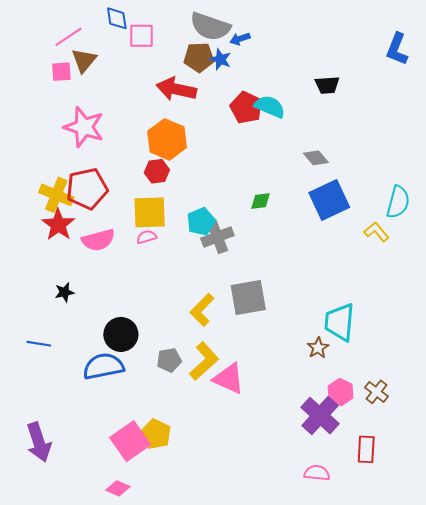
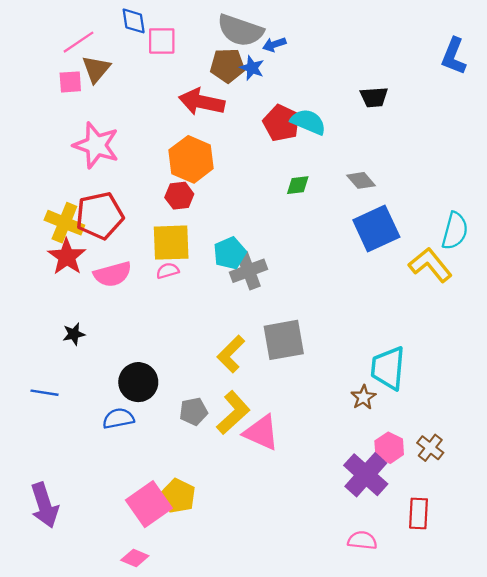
green diamond: (260, 201) -> (298, 185), moved
yellow L-shape: (376, 232) -> (430, 265), size x1.5
blue semicircle: (103, 366) -> (118, 418), size x0.7

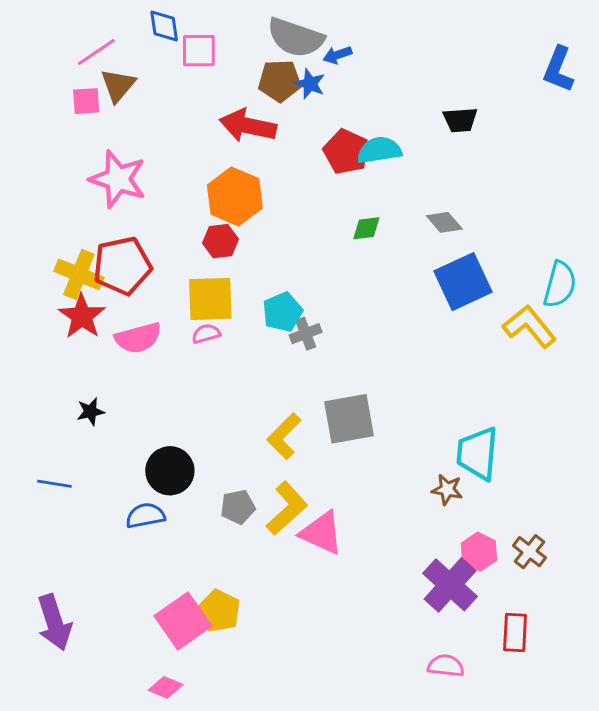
cyan semicircle: (308, 122) -> (379, 150), turned -32
gray cross: (249, 271) -> (306, 334), size x0.7
brown star: (363, 397) -> (447, 490), turned -30

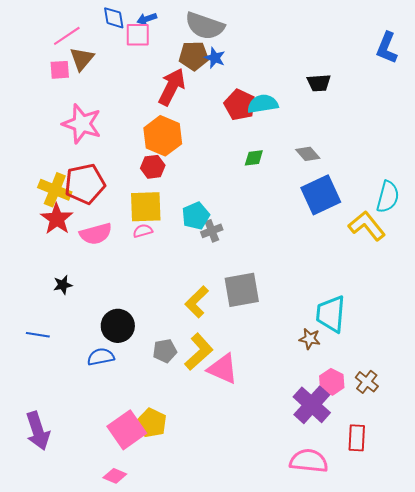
blue arrow: (337, 55) -> (147, 19), moved
red arrow: (248, 126) -> (172, 87), turned 105
pink semicircle: (446, 666) -> (309, 461), size x1.5

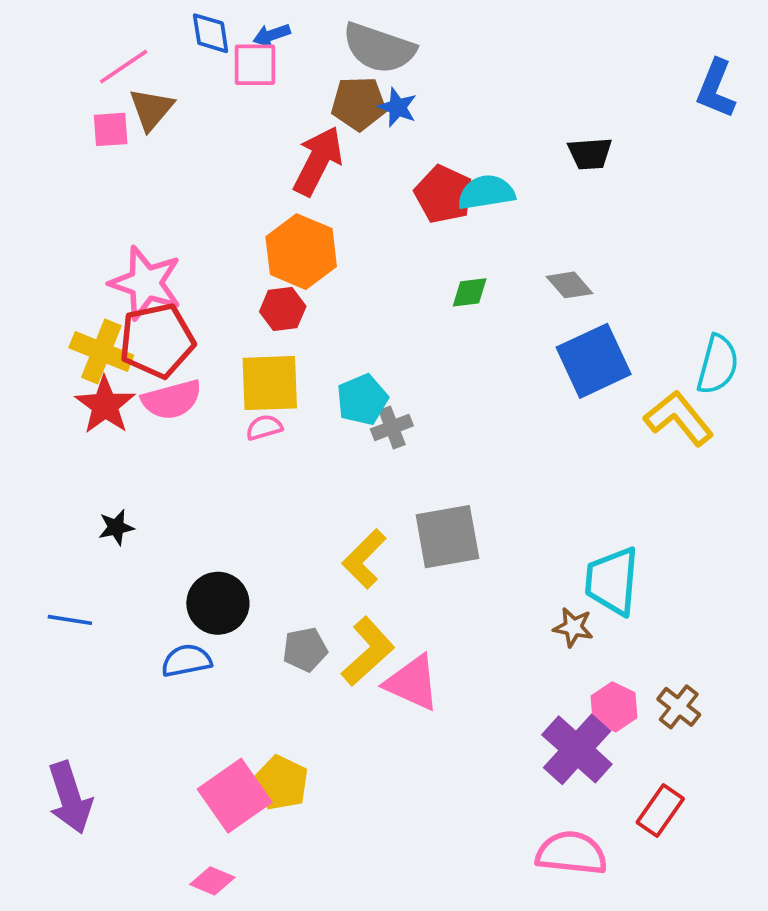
pink star: (82, 124) -> (146, 283), moved
pink semicircle: (96, 234) -> (172, 400), moved
red rectangle: (357, 438) -> (660, 811), turned 32

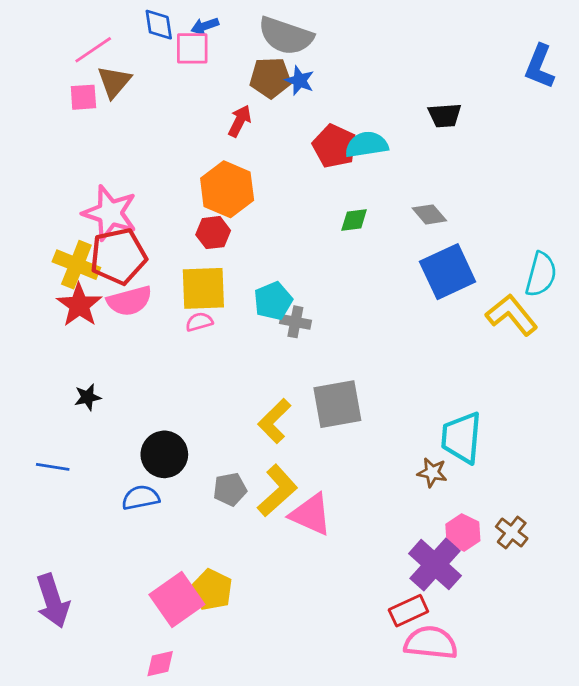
red arrow: (318, 161) -> (240, 121), size x0.6
gray cross: (392, 427) -> (295, 322), turned 32
red rectangle: (660, 811) -> (408, 611), moved, turned 30
pink diamond: (212, 881) -> (160, 664), turned -36

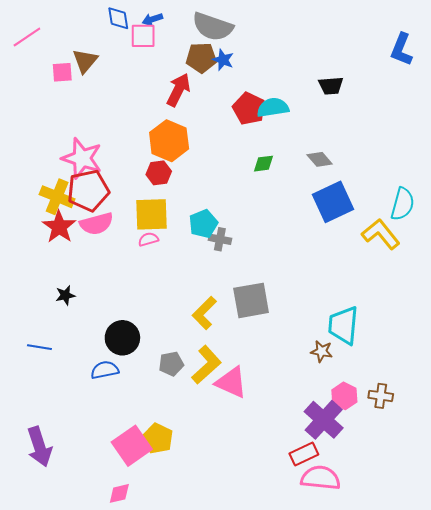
pink line: (93, 50) -> (27, 37), moved
red arrow: (240, 121) -> (178, 90), size x1.4
brown cross: (512, 532) -> (381, 396), turned -30

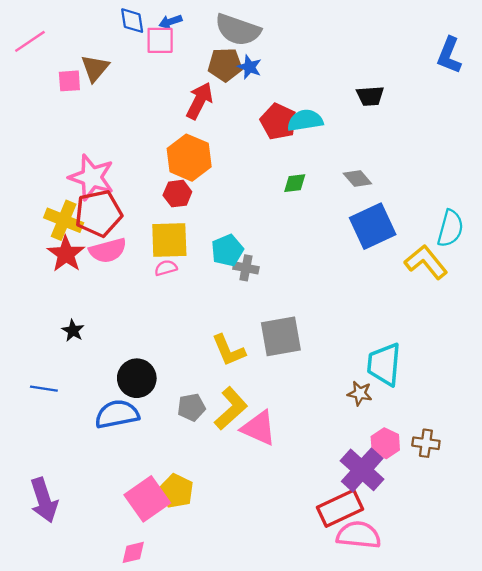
black star: (65, 295) -> (73, 331), turned -30
yellow L-shape: (204, 313) -> (229, 350), turned -68
blue semicircle: (105, 370) -> (117, 414), size x1.4
red rectangle: (304, 454) -> (340, 508), size x1.4

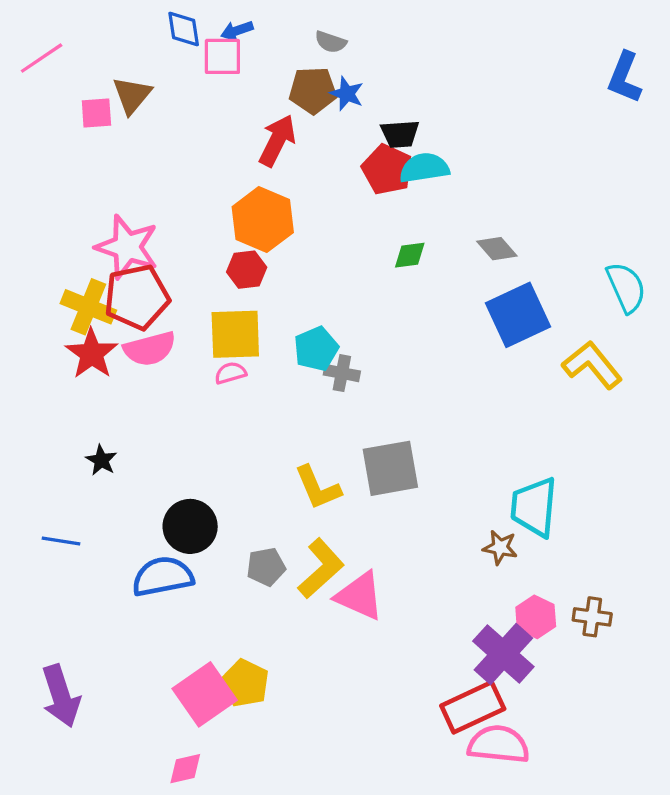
gray semicircle: (238, 30) -> (331, 42), size x0.5
black trapezoid: (370, 96) -> (400, 134), moved
cyan semicircle: (450, 228) -> (626, 287), moved, turned -39

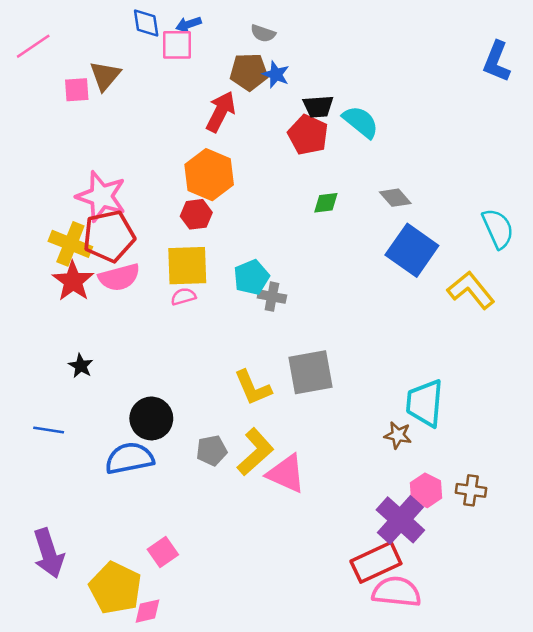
cyan semicircle: (424, 168) -> (361, 122), moved, turned 48
blue square: (518, 315) -> (412, 250), turned -30
yellow pentagon: (245, 683) -> (115, 588), moved, size x1.4
pink square: (205, 694) -> (163, 552), size x0.6

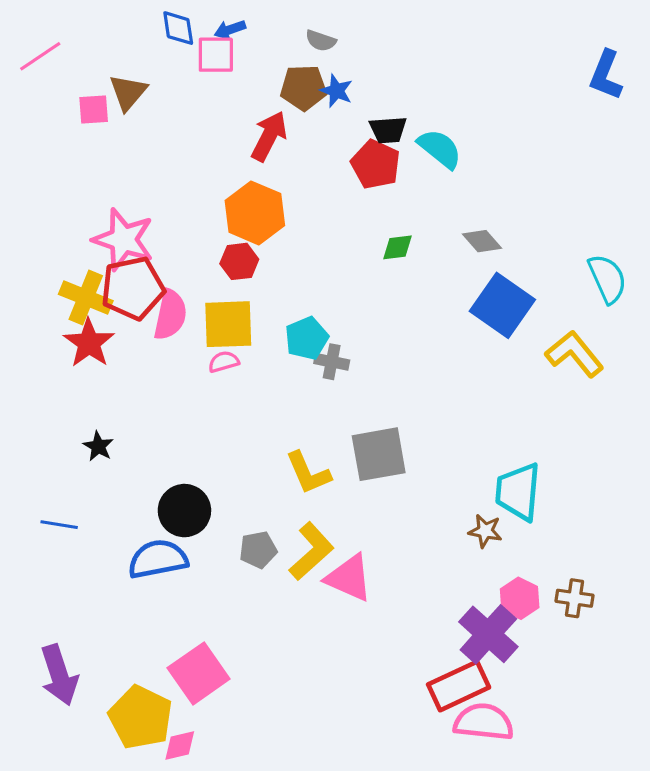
pink semicircle: (119, 277) -> (170, 315), moved, turned -63
pink square: (163, 552) -> (199, 673), size x1.6

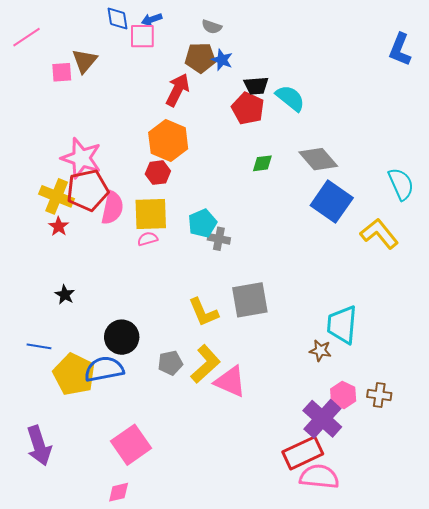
gray diamond: (482, 241) -> (318, 159), size x1.5
red star: (89, 343) -> (59, 226), size x0.6
yellow pentagon: (141, 717) -> (74, 374), moved

